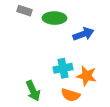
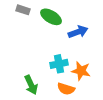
green ellipse: (54, 18) -> (51, 17), turned 30

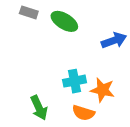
blue arrow: (78, 32) -> (114, 40), moved

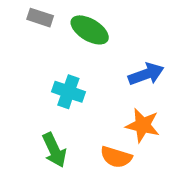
blue arrow: (114, 40) -> (146, 74), moved
cyan cross: (75, 81) -> (68, 92), moved, turned 30

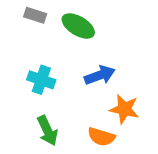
blue arrow: (146, 74) -> (100, 75), moved
cyan cross: (68, 92) -> (41, 80), moved

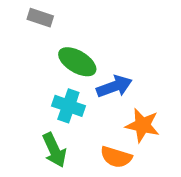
green ellipse: (78, 26) -> (77, 62), moved
cyan cross: (41, 80) -> (68, 106), moved

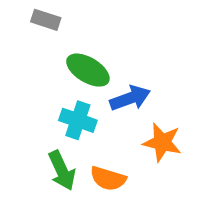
orange semicircle: (116, 157) -> (108, 179), moved

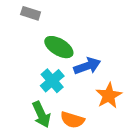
cyan cross: (78, 120) -> (52, 81), turned 30
orange star: (162, 142) -> (109, 96), turned 30

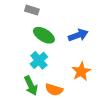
gray rectangle: (31, 13) -> (32, 10), moved
blue arrow: (87, 66) -> (78, 35), moved

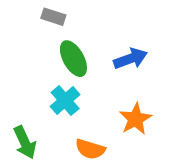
green ellipse: (44, 35) -> (73, 59), turned 30
green arrow: (31, 86) -> (25, 142), moved

